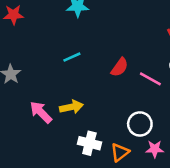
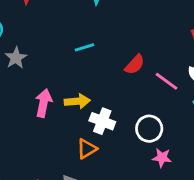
pink arrow: (41, 112) -> (44, 103), turned 50
white cross: (89, 143) -> (102, 121), moved
orange triangle: (120, 152) -> (87, 149), moved

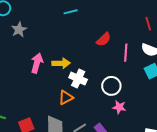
cyan line: (84, 47) -> (71, 12), moved
pink line: (167, 81) -> (126, 53), turned 54

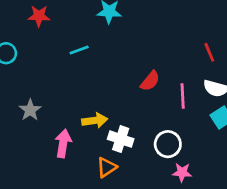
cyan line: (71, 12) -> (79, 50), moved
gray star: (19, 30) -> (30, 110), moved
pink arrow: (37, 63) -> (63, 143), moved

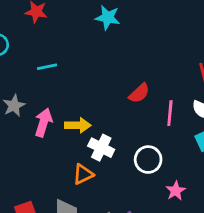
cyan line: (79, 50) -> (47, 67), moved
pink arrow: (63, 143) -> (43, 123), moved
pink star: (182, 172) -> (176, 191), moved, turned 30

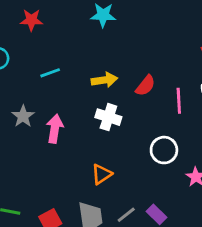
yellow arrow: (78, 125) -> (104, 80), moved
white cross: (101, 148) -> (108, 117), moved

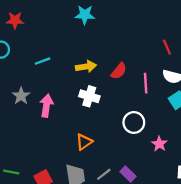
red star: (31, 20) -> (15, 20), moved

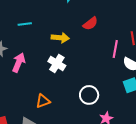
red semicircle: (119, 71) -> (90, 24), moved
pink line: (146, 83) -> (115, 49), moved

